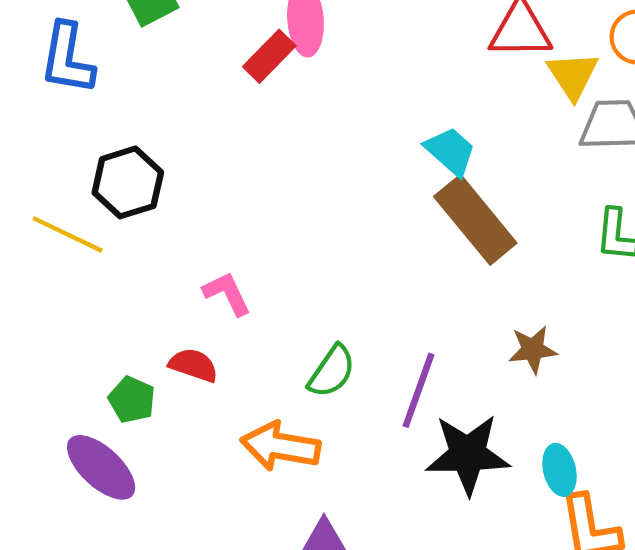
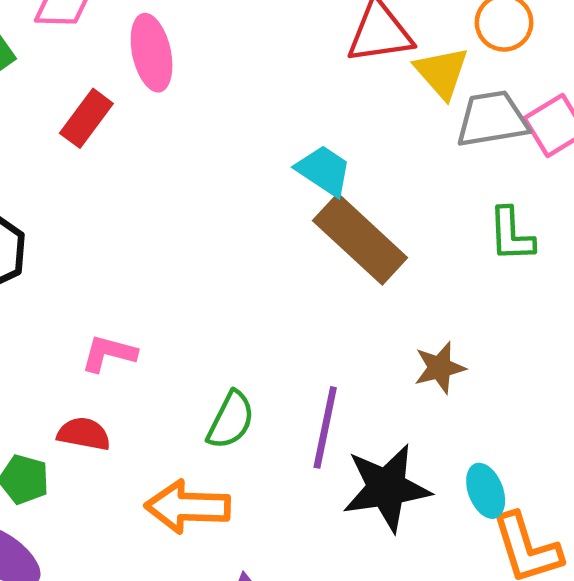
red rectangle: (269, 56) -> (86, 118), moved
pink L-shape: (227, 294) -> (109, 353), turned -42

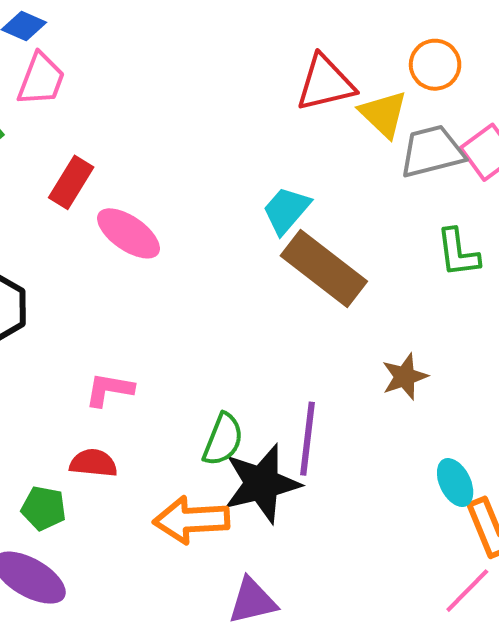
pink ellipse: (152, 53) -> (128, 233), moved, turned -38
cyan trapezoid: (324, 170) -> (286, 210), turned -78
black star: (387, 488) -> (262, 484), moved

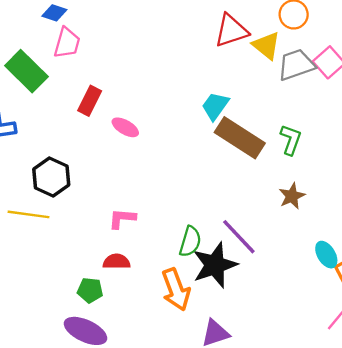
pink ellipse: (128, 233) -> (125, 127), size x0.7
green L-shape: (458, 253) -> (291, 140), moved, turned -148
purple line: (308, 439) -> (239, 237), turned -45
orange arrow: (191, 520) -> (176, 289), turned -102

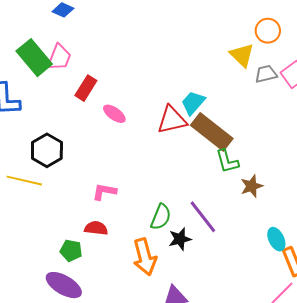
red triangle: (231, 31) -> (172, 120), moved
pink trapezoid: (67, 43) -> (59, 57), moved
gray trapezoid: (296, 65) -> (266, 74), size x0.7
green L-shape: (291, 140) -> (227, 161), moved, turned 140
black star: (215, 265) -> (180, 239), size x0.6

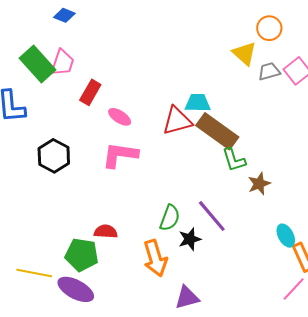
cyan trapezoid: (193, 103) -> (198, 103), turned 52
yellow line: (24, 181) -> (34, 273), moved
pink L-shape: (104, 192) -> (120, 155), moved, size x1.5
green pentagon: (71, 251) -> (82, 255), size x1.5

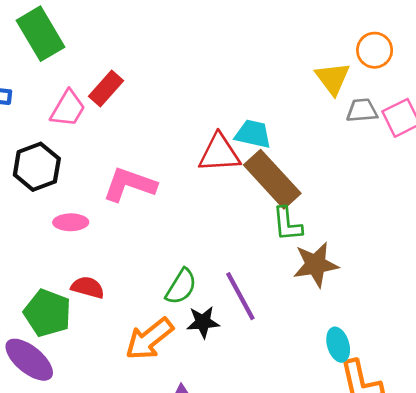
pink trapezoid: (63, 63) -> (68, 109), moved
pink ellipse: (120, 117) -> (71, 222), moved, turned -45
brown star: (259, 184) -> (316, 265), size x1.4
orange arrow: (155, 258) -> (149, 339), turned 57

